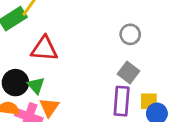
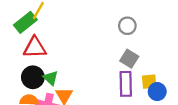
red triangle: (44, 49) -> (35, 48), moved

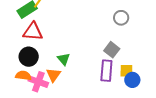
gray circle: (127, 26) -> (121, 18), moved
green triangle: (51, 78) -> (64, 59), moved

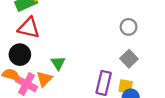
gray square: (112, 50) -> (129, 59), moved

